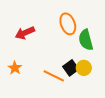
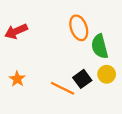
red arrow: (25, 33) -> (16, 31), moved
yellow circle: (84, 68) -> (107, 74), moved

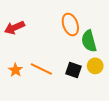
black square: (82, 79) -> (73, 70), turned -35
orange line: (63, 88) -> (41, 69), moved

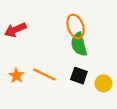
green semicircle: (89, 41) -> (79, 44), moved
yellow circle: (95, 66) -> (103, 83), moved

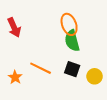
red arrow: (15, 30) -> (14, 27), turned -90
orange star: (16, 76) -> (15, 77), moved

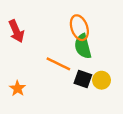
orange line: (41, 68) -> (58, 64), moved
yellow circle: (95, 76) -> (102, 80), moved

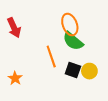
green semicircle: (83, 46) -> (73, 41), turned -35
orange line: (58, 64) -> (51, 57), turned 45

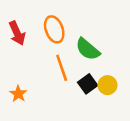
orange ellipse: (70, 25) -> (54, 29), moved
black square: (73, 70) -> (88, 84), turned 35

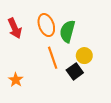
green semicircle: (88, 49) -> (67, 31), moved, turned 65
yellow circle: (108, 85) -> (84, 56), moved

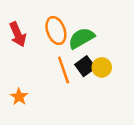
green semicircle: (67, 31) -> (81, 38), turned 45
black square: (75, 71) -> (85, 66), moved

